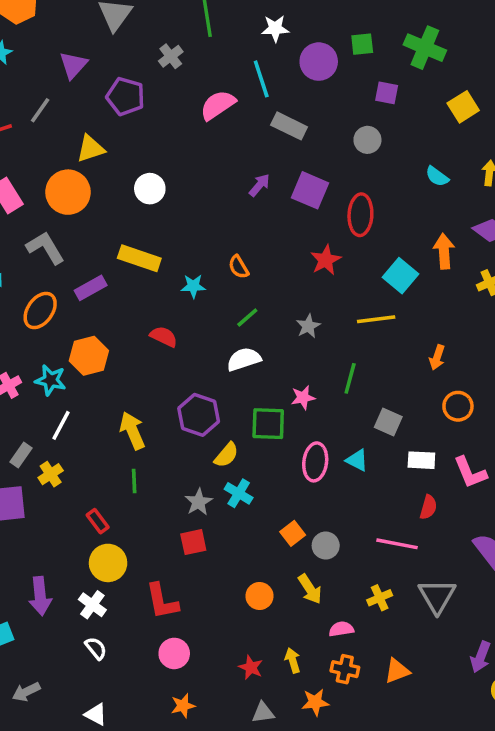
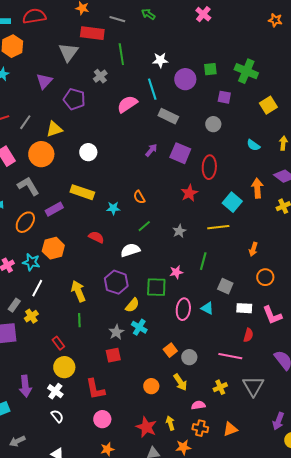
gray line: (40, 110) -> (25, 122), moved
white semicircle: (244, 359) -> (130, 250), moved
red star: (251, 667) -> (146, 427), size x1.5

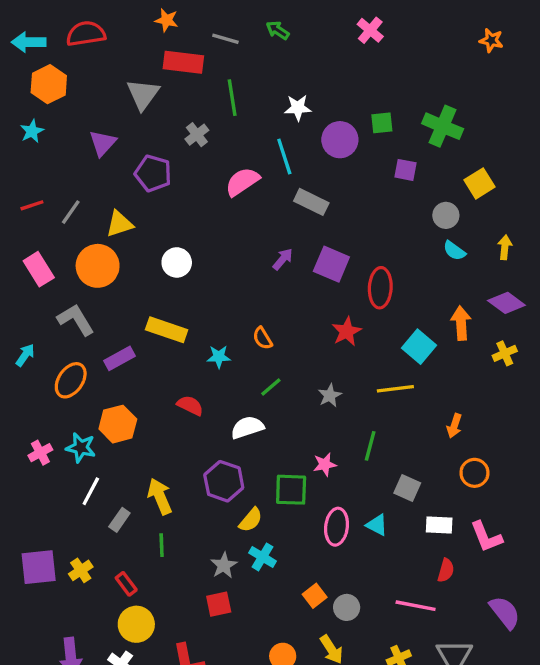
gray circle: (213, 124) -> (446, 215), moved
gray rectangle: (14, 305) -> (119, 520), moved
yellow cross: (31, 316) -> (81, 570), moved

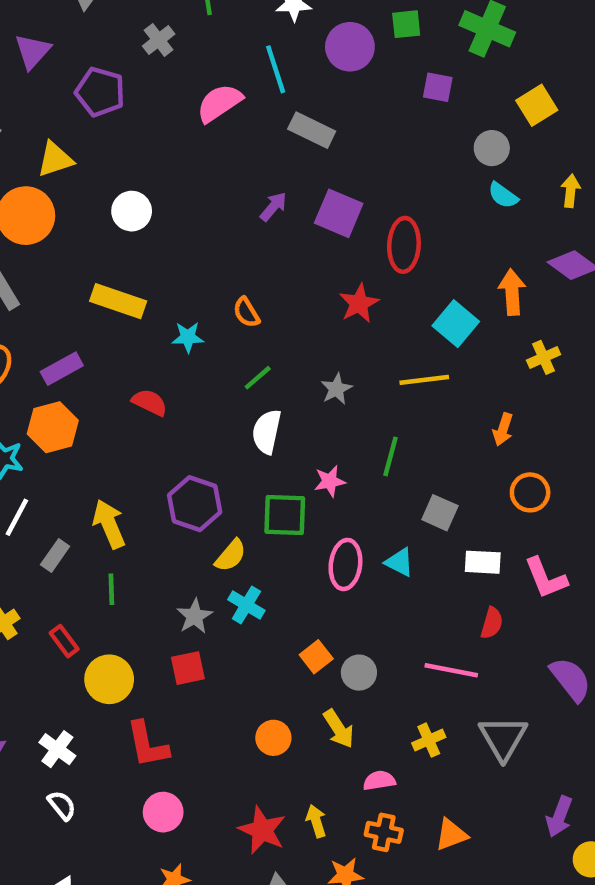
yellow cross: (505, 353) -> (544, 357), moved
purple rectangle: (119, 358) -> (62, 369), moved
white semicircle: (247, 427) -> (267, 432), moved, turned -60
yellow circle: (136, 624) -> (109, 679), moved

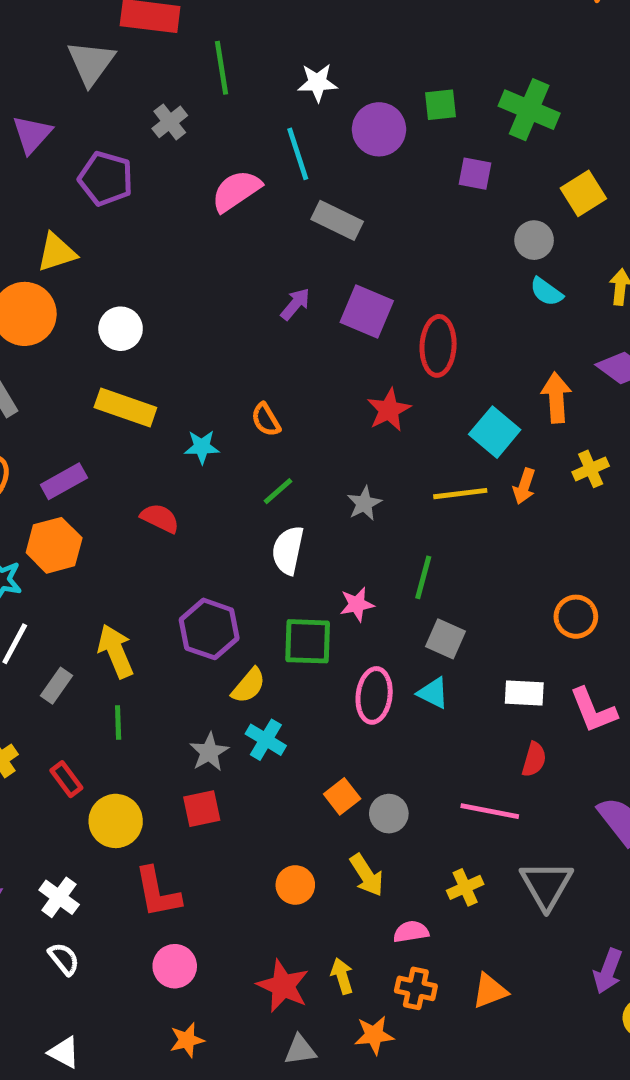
white circle: (132, 211) -> (121, 329), moved
orange arrow: (503, 429) -> (524, 486), moved
gray square: (440, 513) -> (445, 639), moved

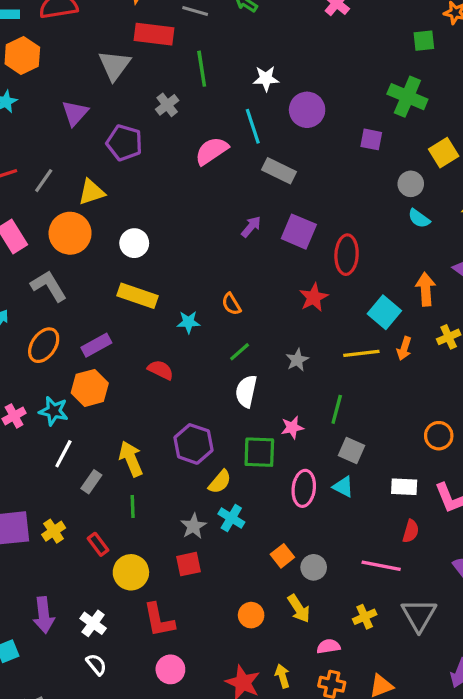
green square: (441, 105) -> (424, 41), moved

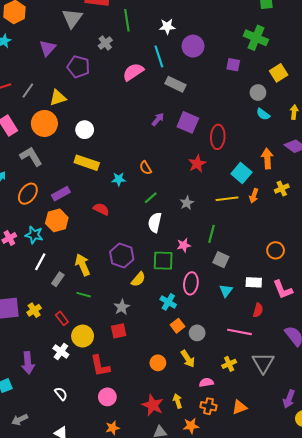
cyan triangle: (343, 487) -> (226, 291), moved, turned 40
green line: (133, 506) -> (84, 295), turned -72
cyan cross: (231, 518) -> (168, 302), moved
white cross: (93, 623) -> (61, 351), moved

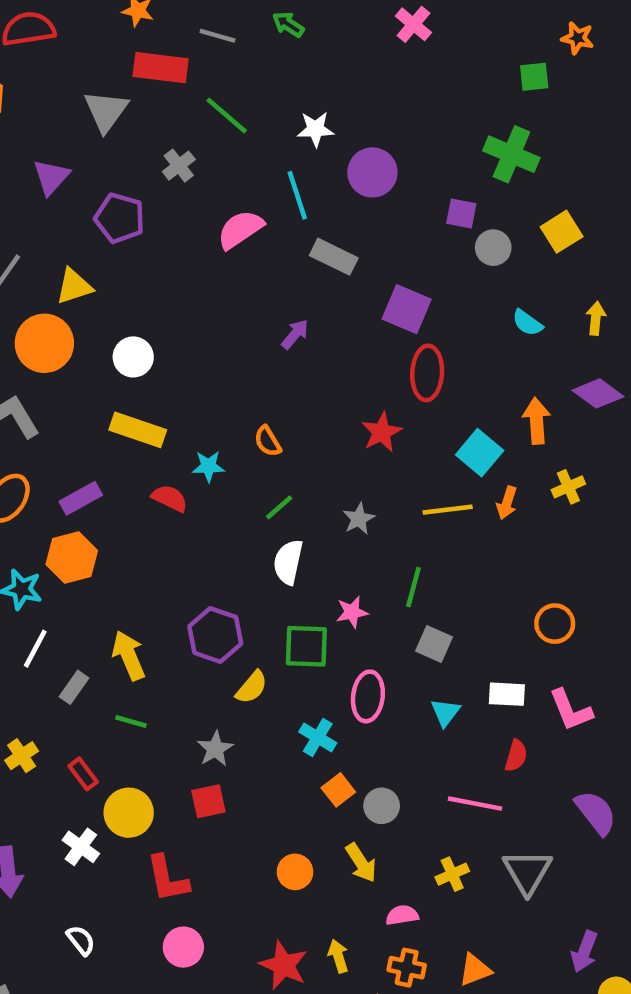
green line: (127, 20) -> (227, 115), turned -40
gray circle: (258, 93) -> (493, 248), moved
purple square: (188, 122) -> (407, 309), moved
red semicircle: (101, 209) -> (170, 498), moved

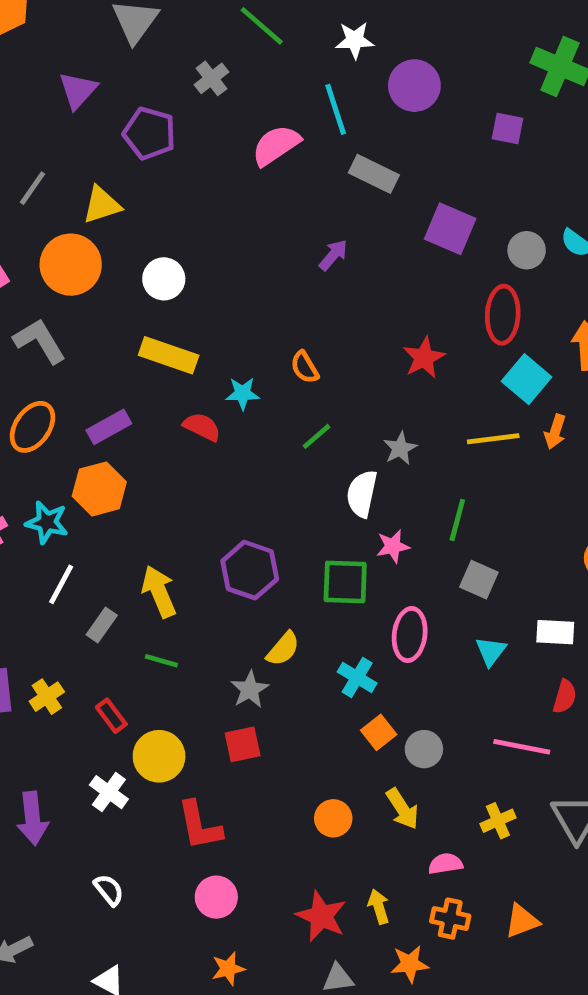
gray circle: (493, 248) -> (527, 250), moved
red ellipse: (427, 373) -> (503, 315), moved
white semicircle: (288, 562) -> (362, 494), moved
yellow semicircle: (252, 687) -> (283, 649), moved

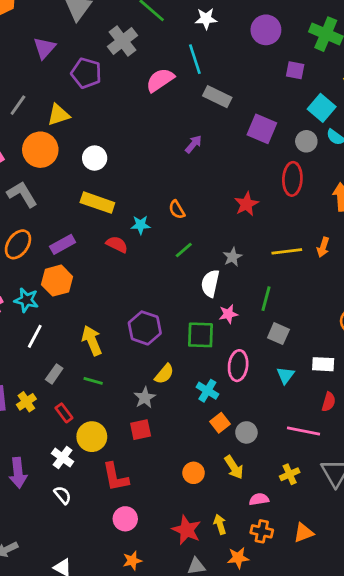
gray cross: (212, 78) -> (122, 41), size x1.5
purple circle: (414, 86) -> (266, 30), moved
cyan square: (527, 379) -> (322, 108), moved
gray rectangle: (102, 625) -> (54, 374), moved
white semicircle: (109, 890) -> (63, 495), moved

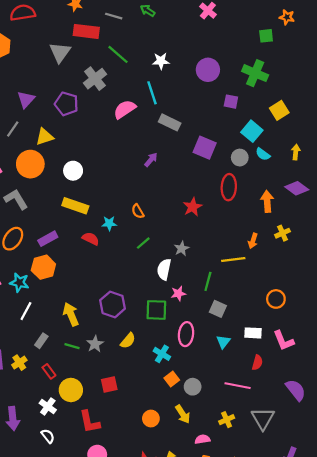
purple triangle: (44, 48) -> (26, 99), moved
yellow line: (287, 251) -> (233, 260), moved
gray star: (145, 398) -> (95, 344), moved

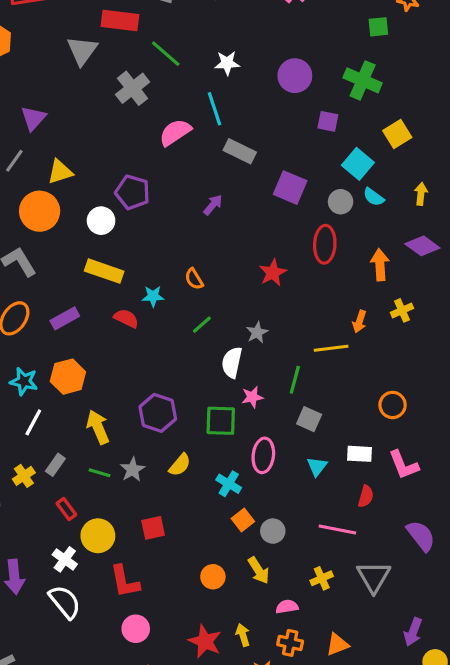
purple pentagon: (66, 104) -> (133, 192), moved
orange hexagon: (43, 267) -> (68, 377), moved
yellow cross: (19, 363) -> (24, 476), moved
white semicircle: (48, 436) -> (65, 602), size x1.6

